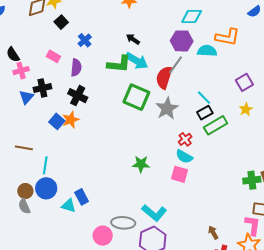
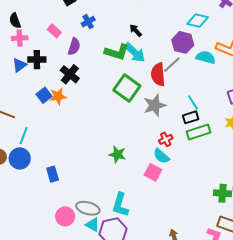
red semicircle: (164, 77) -> (158, 75), turned -35
cyan triangle: (69, 206) -> (93, 225), moved
cyan L-shape: (154, 213) -> (120, 205), turned 55

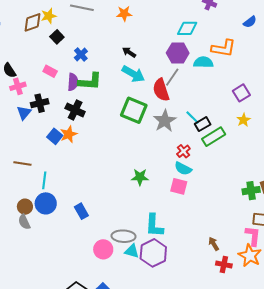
green L-shape: (117, 52) -> (90, 81), moved
cyan line: (193, 102) -> (193, 118), moved

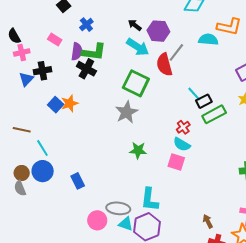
purple hexagon: (178, 53) -> (158, 31), moved
black cross: (75, 110) -> (86, 69), moved
gray star: (165, 121) -> (127, 112), moved
cyan line: (44, 180) -> (42, 148), turned -42

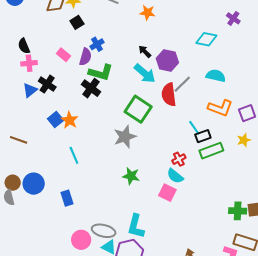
orange L-shape: (229, 27) -> (220, 108), moved
purple semicircle: (77, 51) -> (85, 57), moved
black cross: (42, 71) -> (47, 84), turned 36
orange star: (70, 103) -> (70, 120), turned -30
cyan line: (42, 148) -> (74, 155), moved

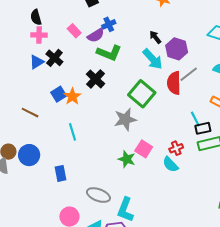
purple semicircle: (85, 57) -> (96, 35), turned 36
black cross: (91, 88) -> (96, 79), moved
brown line: (19, 140) -> (30, 113), moved
pink square: (167, 193) -> (144, 149), moved
gray ellipse: (104, 231) -> (98, 195), moved

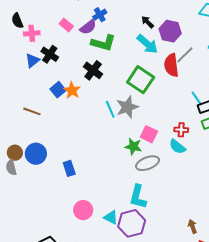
black semicircle: (36, 17) -> (17, 21), moved
cyan line: (73, 132) -> (110, 109), moved
red cross: (176, 148) -> (181, 130), turned 32
gray ellipse: (98, 195) -> (148, 163), moved, turned -35

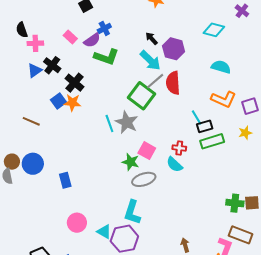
gray line: (185, 55) -> (155, 81), moved
black cross: (93, 70) -> (75, 83), moved
orange star: (72, 90) -> (72, 103), turned -30
gray star: (127, 107) -> (127, 122), turned -30

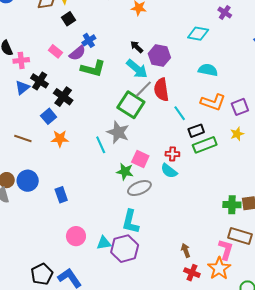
orange star: (72, 103) -> (60, 139), moved
cyan line: (197, 118) -> (180, 113), moved
cyan line: (109, 124) -> (101, 145), moved
cyan triangle: (104, 232) -> (104, 243), turned -35

